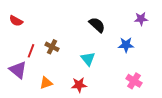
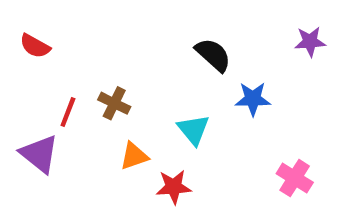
blue star: (126, 45) -> (253, 99), moved
orange triangle: (46, 83) -> (134, 156), moved

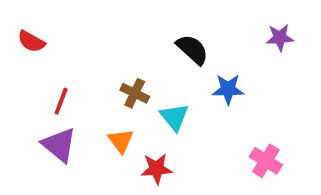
brown cross: (114, 103) -> (135, 93), moved
purple triangle: (39, 154) -> (59, 145), moved
orange triangle: (134, 156) -> (121, 141), turned -48

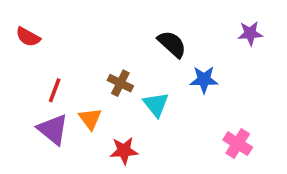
orange triangle: (121, 141) -> (90, 119), moved
red star: (157, 169) -> (124, 151), moved

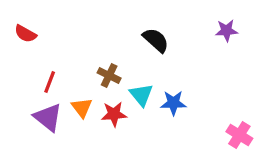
blue star: (204, 80) -> (173, 103), moved
pink cross: (238, 144) -> (239, 135), moved
red star: (124, 151) -> (114, 114), moved

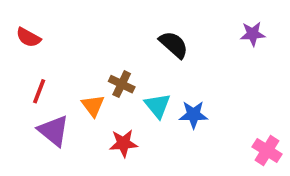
red line: (50, 82) -> (39, 91), moved
orange triangle: (82, 108) -> (93, 106), moved
red star: (114, 114) -> (123, 143), moved

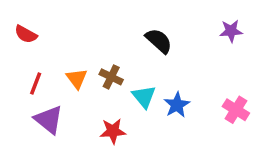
orange triangle: (93, 106) -> (77, 79), moved
blue star: (193, 115) -> (177, 105), turned -30
pink cross: (267, 150) -> (236, 110), moved

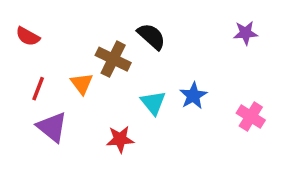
black semicircle: (159, 41) -> (151, 36), moved
brown cross: (111, 77) -> (113, 59), moved, size x1.4
blue star: (177, 105) -> (193, 96), moved

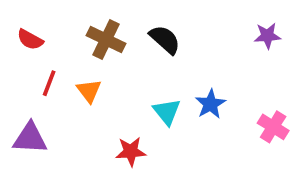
brown cross: (113, 59) -> (106, 40), moved
red line: (38, 89) -> (49, 83), moved
purple triangle: (52, 127) -> (30, 138), moved, turned -36

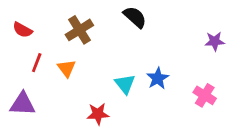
purple star: (267, 36) -> (215, 41), moved
brown cross: (106, 40) -> (79, 30), turned 32
black semicircle: (165, 40) -> (135, 17), moved

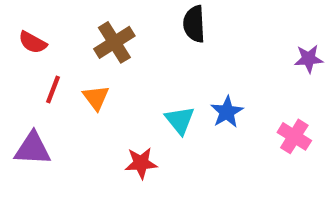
black semicircle: (135, 17) -> (194, 24), turned -135

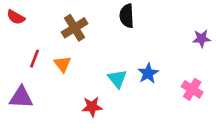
red semicircle: (33, 42) -> (16, 17), moved

